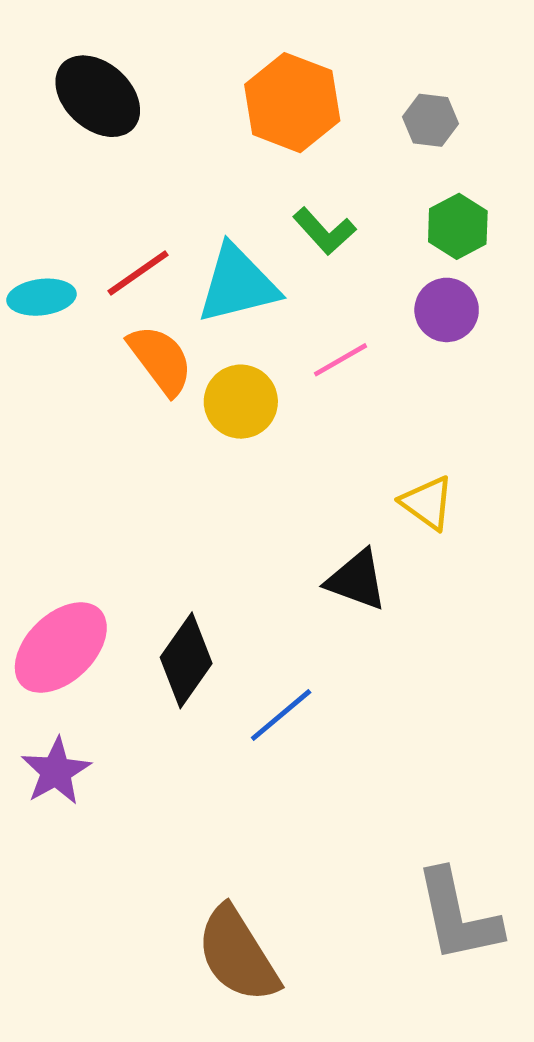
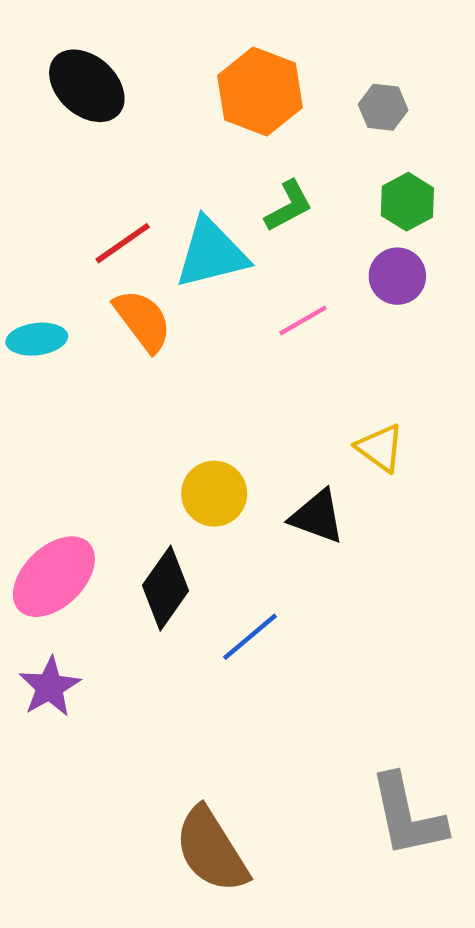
green L-shape: (324, 231) -> (289, 206), turned -76
cyan ellipse: (41, 297) -> (37, 339), moved
yellow circle: (241, 402) -> (214, 494), moved

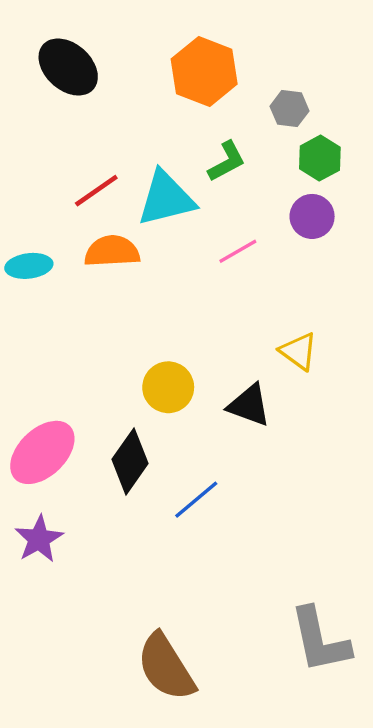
gray hexagon: (383, 107) -> (290, 109), moved
orange semicircle: (143, 320) -> (112, 251), turned -56

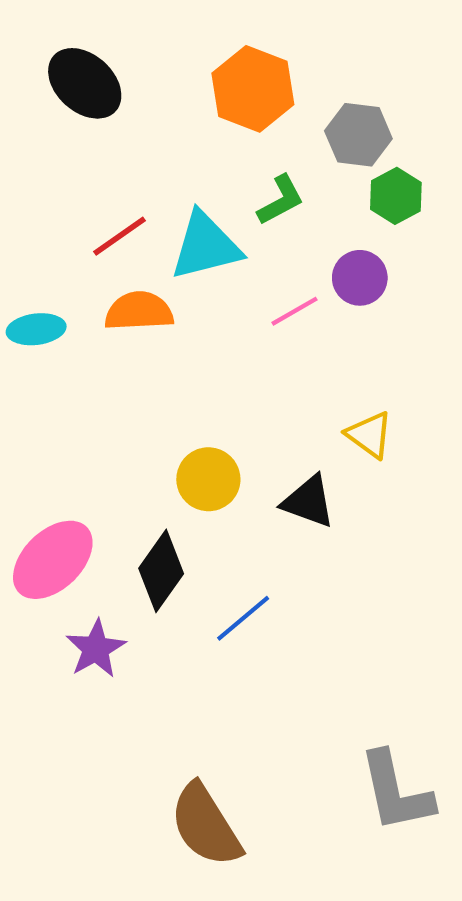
gray hexagon: (290, 109) -> (358, 135), size x1.4
purple circle: (312, 216) -> (360, 278), moved
purple star: (39, 539) -> (96, 649), moved

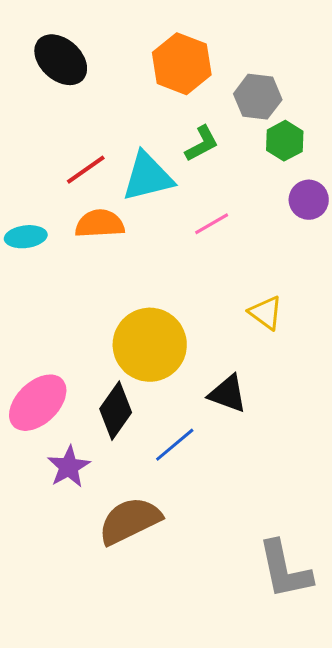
purple circle: (360, 278) -> (309, 200), moved
yellow circle: (208, 479) -> (150, 345), size x1.6
black triangle: (308, 501) -> (228, 394), moved
brown semicircle: (206, 825) -> (130, 521), moved, turned 96

